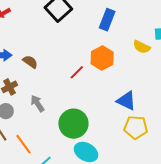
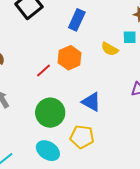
green circle: (73, 124) -> (50, 113), moved
yellow pentagon: (136, 127) -> (82, 137), moved

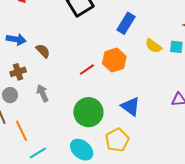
yellow semicircle: (110, 49) -> (153, 46), moved
yellow pentagon: (82, 137) -> (117, 140), turned 30

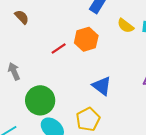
brown semicircle: (43, 51) -> (22, 17), moved
green circle: (88, 112) -> (40, 100), moved

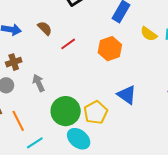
red line: (59, 48) -> (68, 44), moved
yellow pentagon: (88, 119) -> (96, 112), moved

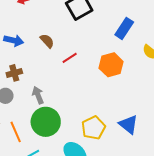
blue triangle: (127, 95) -> (128, 124), moved
green circle: (66, 111) -> (46, 122), moved

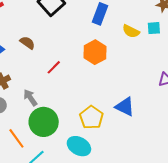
red line: (70, 58) -> (54, 67), moved

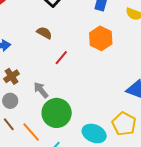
brown semicircle: (27, 43) -> (44, 33), moved
yellow pentagon: (91, 117) -> (124, 124), moved

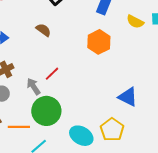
red line: (61, 58) -> (52, 74), moved
orange line: (31, 132) -> (19, 127), turned -55

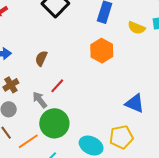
brown semicircle: (43, 30) -> (41, 58), moved, turned -98
orange line: (19, 127) -> (28, 141), turned -30
yellow pentagon: (112, 130) -> (121, 137), turned 30

